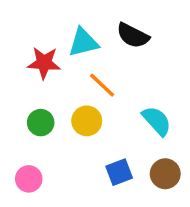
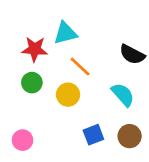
black semicircle: (133, 36) -> (132, 54), moved
green circle: (41, 123) -> (32, 83), moved

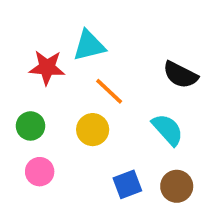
green circle: (32, 83) -> (30, 126), moved
pink circle: (23, 140) -> (40, 172), moved

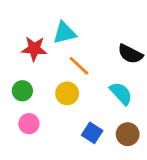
blue square: (127, 184) -> (92, 133), turned -36

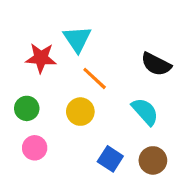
cyan triangle: (64, 33) -> (77, 39), turned -50

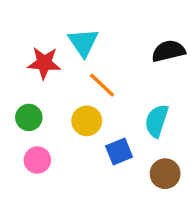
black semicircle: (156, 64) -> (169, 51), moved, turned 140
cyan semicircle: (145, 112) -> (157, 121), turned -120
blue square: (110, 159) -> (119, 152), moved, turned 35

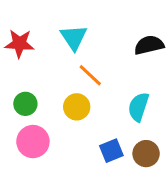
red star: (44, 63) -> (19, 44), moved
blue square: (119, 152) -> (111, 151), moved
pink circle: (37, 160) -> (33, 142), size x1.4

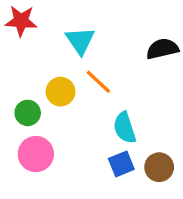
red star: (19, 44) -> (21, 21), moved
yellow circle: (77, 107) -> (61, 92), moved
cyan semicircle: (139, 107) -> (125, 128), moved, turned -36

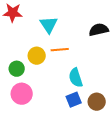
orange line: (98, 82) -> (60, 50), turned -48

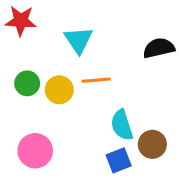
green circle: (17, 69) -> (27, 83), moved
brown circle: (97, 102) -> (152, 144), moved

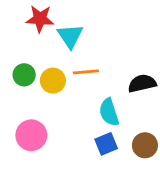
red star: (21, 21) -> (40, 19), moved
black semicircle: (159, 48) -> (142, 83), moved
brown circle: (152, 144) -> (145, 145), moved

